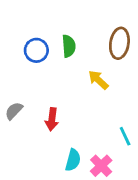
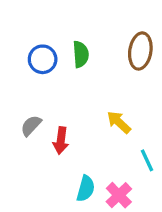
yellow arrow: (98, 80) -> (119, 122), moved
gray semicircle: (14, 111) -> (31, 126), moved

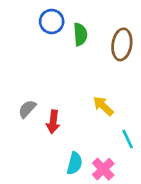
green semicircle: (81, 54) -> (80, 34), moved
blue circle: (43, 59) -> (52, 21), moved

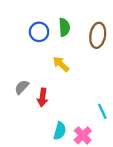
blue circle: (52, 21) -> (39, 32), moved
yellow arrow: (103, 106) -> (61, 64), moved

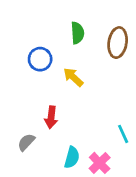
blue circle: (39, 32) -> (40, 59), moved
gray semicircle: (22, 87) -> (26, 142), moved

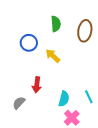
cyan semicircle: (72, 157) -> (64, 99), moved

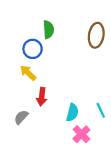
green semicircle: (56, 24) -> (48, 30), moved
yellow arrow: (53, 56) -> (28, 73), moved

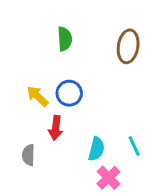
blue circle: (33, 49) -> (69, 93), moved
gray semicircle: (21, 117) -> (28, 155), turned -42

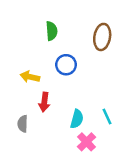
blue circle: (69, 93) -> (66, 65), moved
yellow arrow: (37, 96) -> (30, 77), turned -30

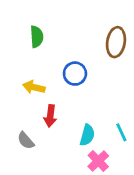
green semicircle: (52, 31) -> (37, 37), moved
gray semicircle: (23, 124) -> (26, 141), turned -42

